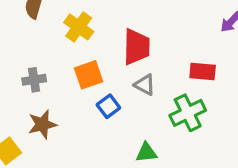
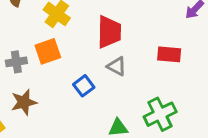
orange square: (89, 75) -> (48, 51), moved
green cross: (188, 113) -> (160, 114), moved

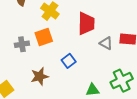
gray triangle: (117, 66) -> (106, 43), moved
brown star: (24, 102) -> (40, 76), moved

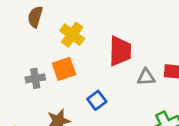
gray triangle: (106, 43) -> (146, 77), turned -32

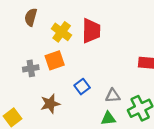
red trapezoid: (120, 51) -> (91, 31), moved
gray triangle: (146, 77) -> (113, 96), moved

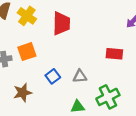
yellow cross: (62, 32) -> (27, 16), moved
gray triangle: (113, 96) -> (80, 76), moved

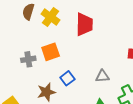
blue square: (53, 76) -> (67, 78), moved

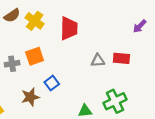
brown semicircle: (28, 12) -> (12, 15), turned -140
gray triangle: (102, 76) -> (98, 61), moved

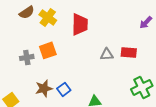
blue square: (52, 83) -> (64, 89), moved
green cross: (115, 101) -> (142, 87), moved

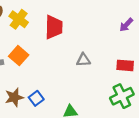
orange square: (48, 50) -> (19, 56), turned -30
red rectangle: (129, 52) -> (125, 65), moved

